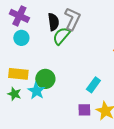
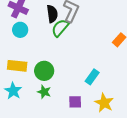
cyan star: (36, 91) -> (13, 91), moved
green star: (14, 94) -> (44, 92), moved
purple square: (84, 110) -> (75, 102), moved

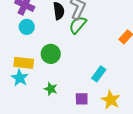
green semicircle: (60, 28) -> (78, 25), moved
green circle: (44, 71) -> (51, 54), moved
cyan star: (13, 91) -> (20, 78), moved

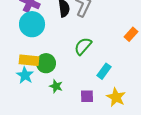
green semicircle: (78, 25) -> (83, 46), moved
cyan circle: (27, 27) -> (32, 24), size x1.6
green circle: (51, 54) -> (46, 63), moved

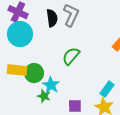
cyan rectangle: (104, 71) -> (107, 89), moved
cyan star: (25, 75) -> (51, 85), moved

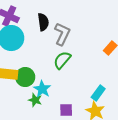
gray L-shape: (71, 15) -> (62, 34), moved

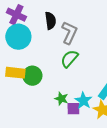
cyan star: (42, 89) -> (83, 101), moved
green star: (35, 100) -> (61, 99), moved

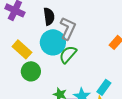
cyan circle: (18, 37) -> (53, 42), moved
yellow rectangle: (15, 73) -> (22, 49), moved, turned 36

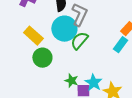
cyan rectangle: (104, 87) -> (120, 45), moved

